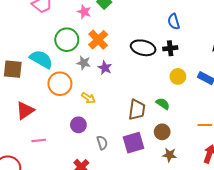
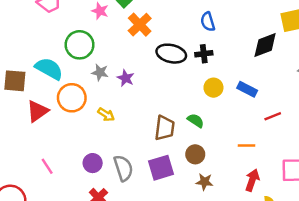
orange cross: (98, 40) -> (140, 25), moved
red triangle: (25, 110) -> (38, 111), moved
purple circle: (78, 125) -> (93, 163), moved
pink line: (39, 140) -> (47, 166), turned 64
gray semicircle: (102, 143) -> (123, 168), size x1.5

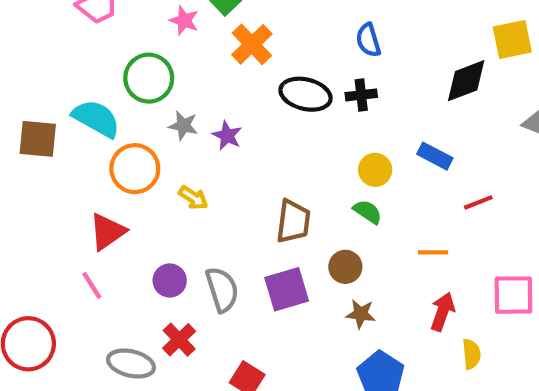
yellow circle: (213, 88) -> (375, 170), moved
red triangle: (38, 111) -> (107, 232), moved
green semicircle: (196, 121) -> (368, 212), moved

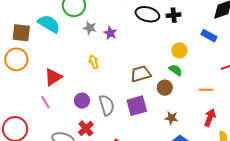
blue rectangle: (435, 156) -> (209, 36), moved
orange circle: (135, 169) -> (16, 59), moved
yellow arrow: (193, 198) -> (94, 62), turned -144
brown trapezoid: (293, 221) -> (141, 74), turned -115
brown circle: (345, 267) -> (165, 88), moved

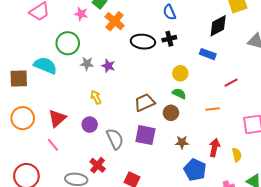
orange circle: (16, 59) -> (23, 118), moved
purple circle: (82, 101) -> (90, 125), moved
purple square: (137, 106) -> (145, 135), turned 35
red arrow: (210, 118) -> (214, 148), moved

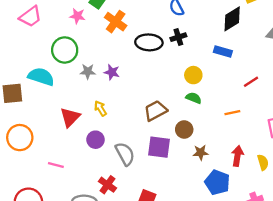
brown circle: (171, 113) -> (184, 129), moved
red triangle: (57, 118) -> (70, 117), moved
pink line: (53, 145) -> (56, 165), turned -32

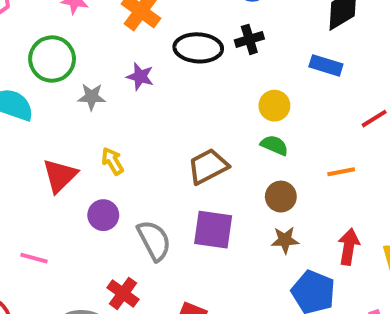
purple star: (112, 72) -> (140, 77), moved
brown circle: (184, 129) -> (281, 197), moved

